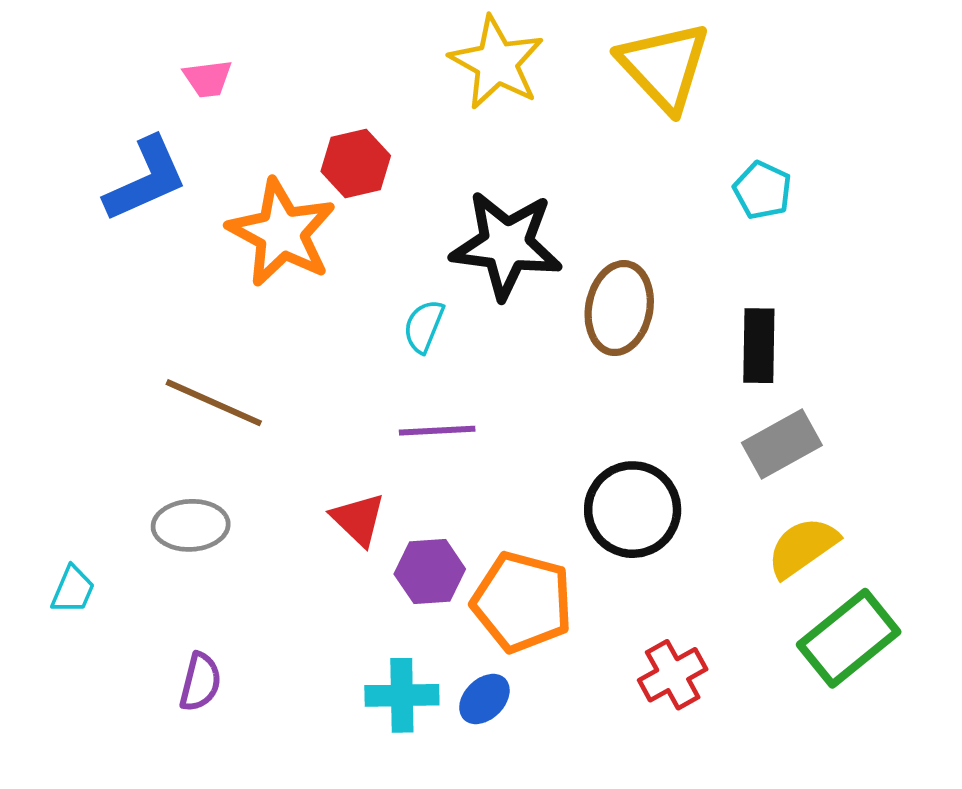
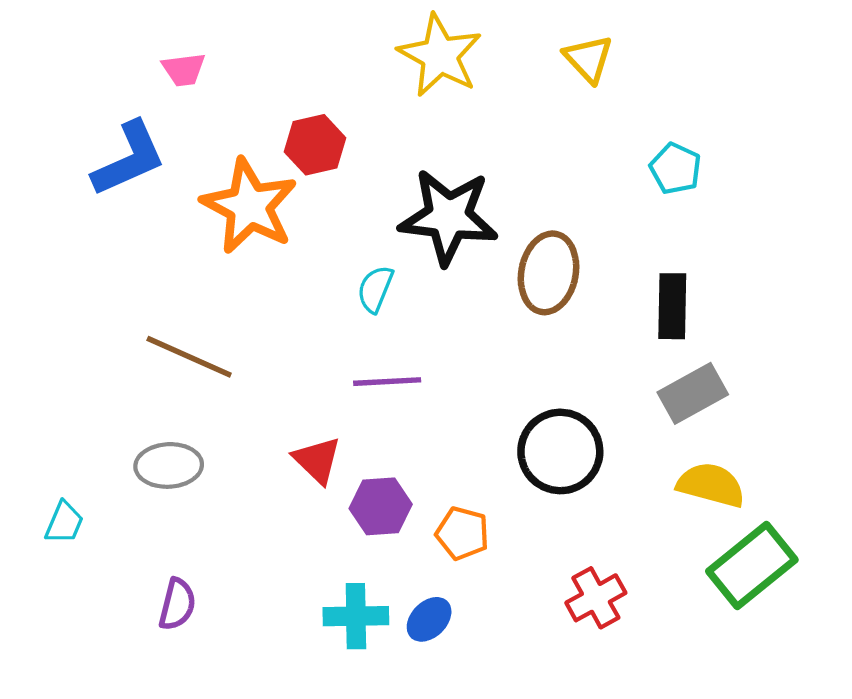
yellow triangle: (664, 66) -> (588, 59), size x0.6
yellow semicircle: (803, 547) -> (711, 485), turned 50
orange pentagon: (522, 602) -> (462, 533), size x0.6

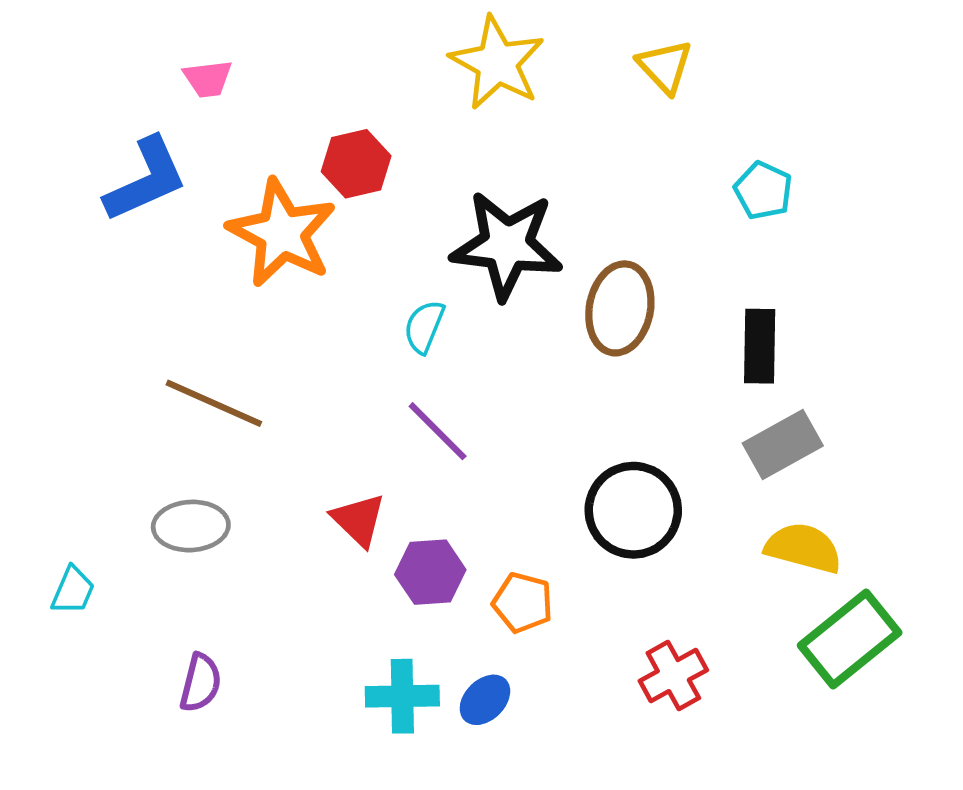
purple line: (387, 382) -> (438, 431), turned 48

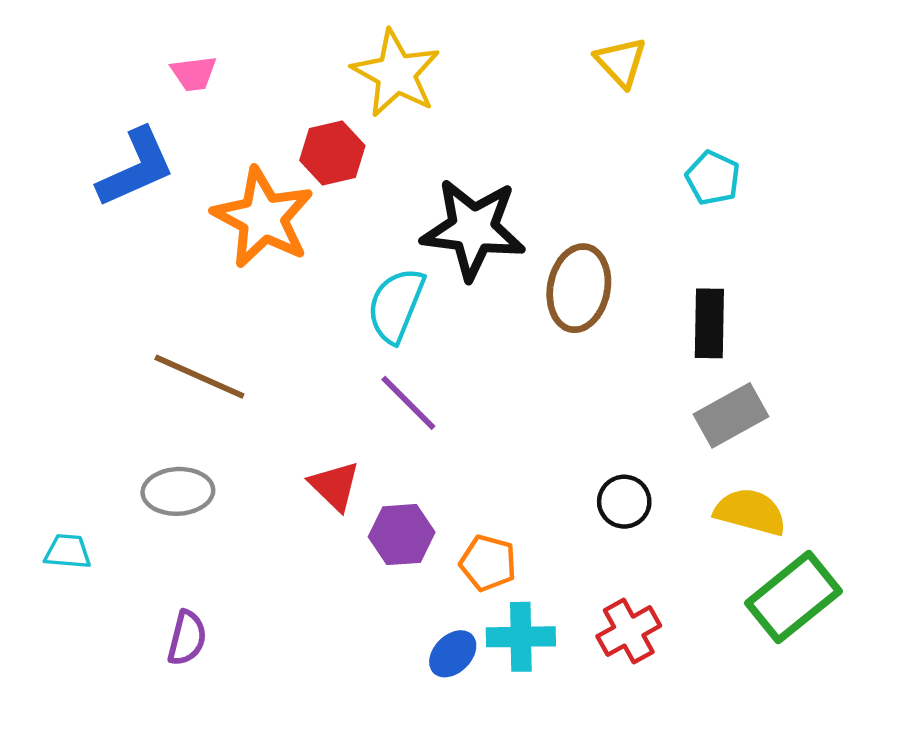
yellow star: (497, 63) -> (396, 73), moved
cyan semicircle: (424, 327) -> (396, 305), size x1.5
black circle: (633, 510) -> (624, 502), moved, size x0.6
cyan trapezoid: (73, 590) -> (68, 552), turned -108
cyan cross: (402, 696) -> (521, 637), moved

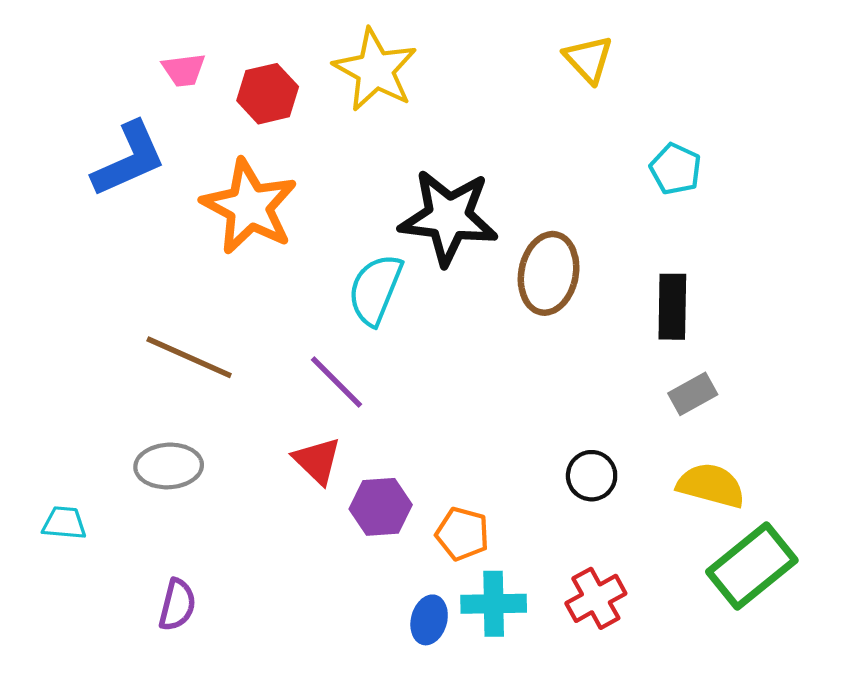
red hexagon: (332, 153) -> (268, 94), moved
purple line: (408, 403) -> (337, 382), moved
gray rectangle: (731, 415) -> (693, 394), size x0.7
blue ellipse: (453, 654) -> (429, 620), turned -30

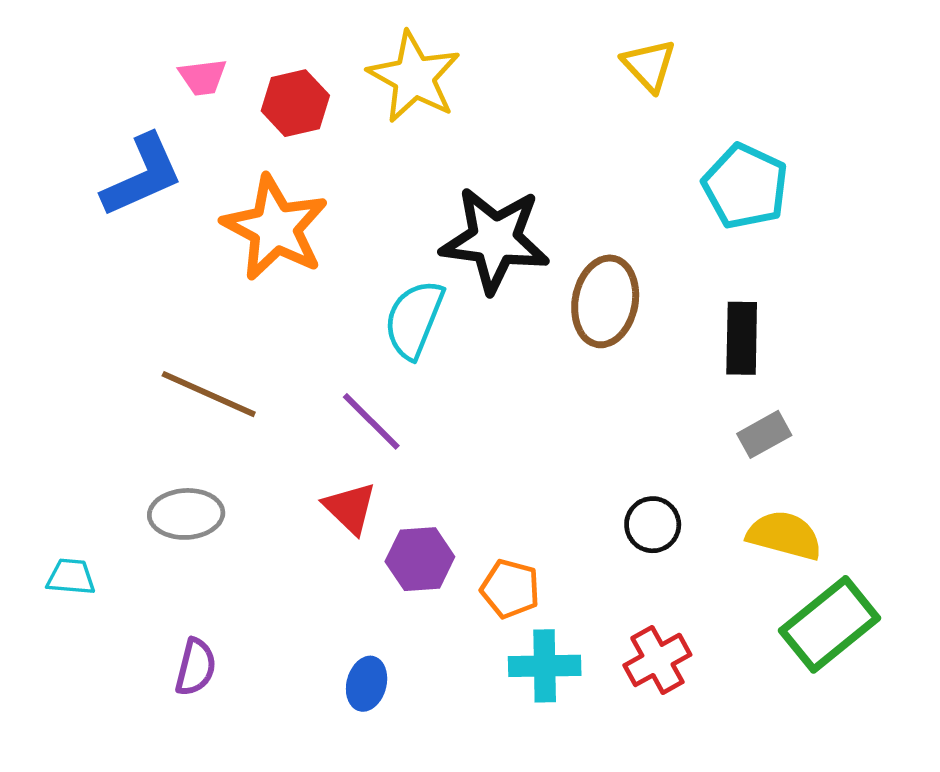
cyan pentagon: (676, 169) -> (745, 186), size x1.5
blue ellipse: (429, 620) -> (367, 684), moved

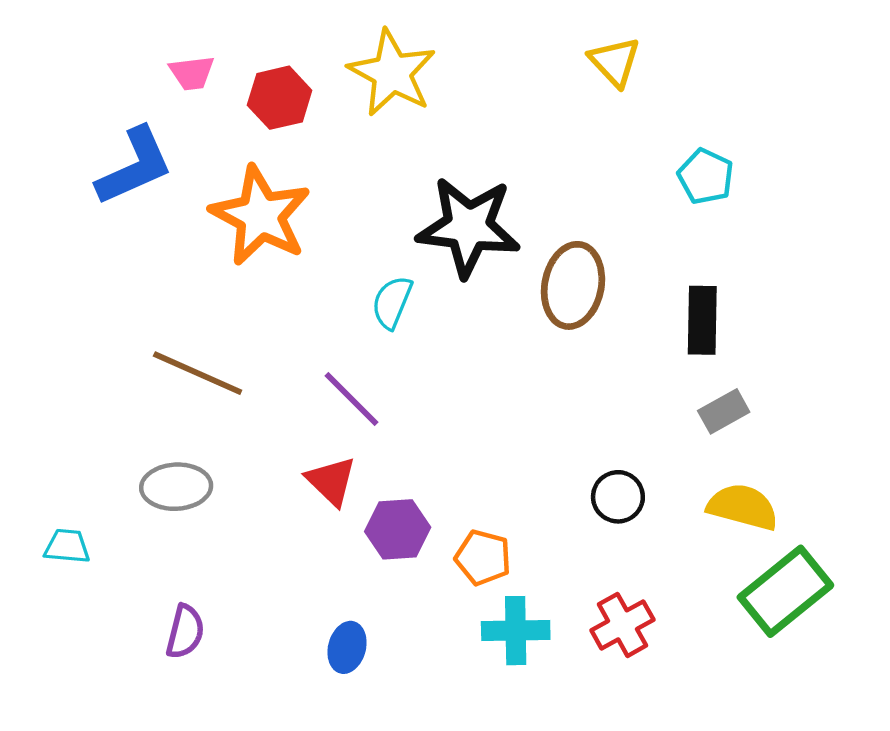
cyan pentagon: (745, 186) -> (706, 176), size x0.7
cyan semicircle: (414, 319) -> (392, 302), size x0.7

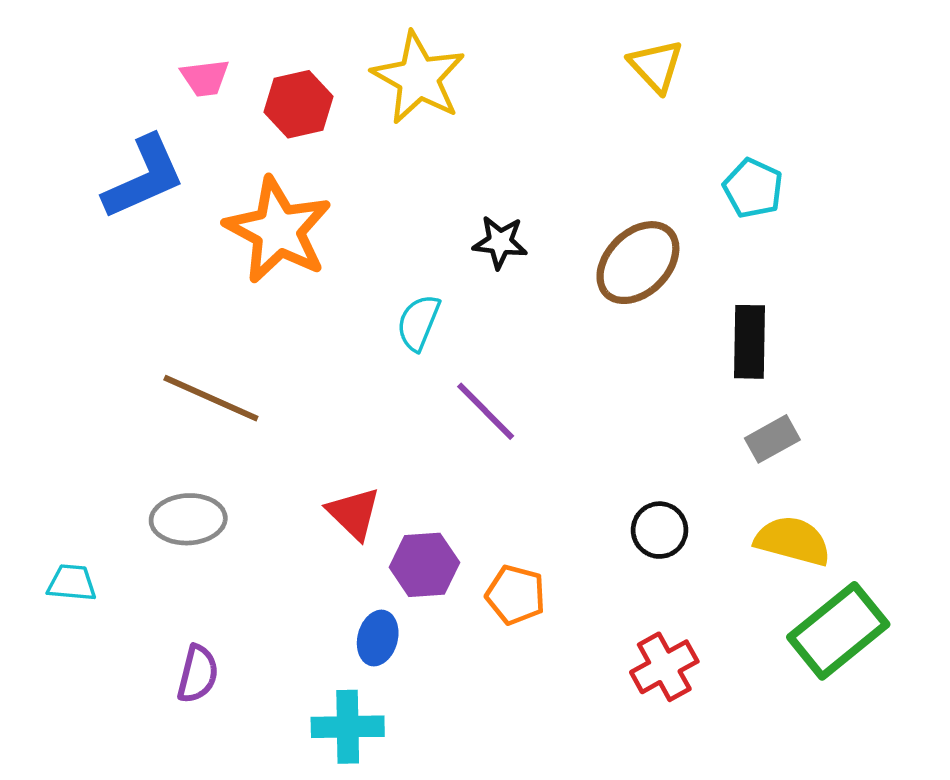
black star: (468, 227) -> (500, 242), size x0.5
brown ellipse: (573, 285) -> (638, 263), moved, turned 34
purple line: (352, 399) -> (486, 411), moved
cyan cross: (516, 631) -> (348, 727), moved
blue ellipse: (347, 647) -> (378, 638), moved

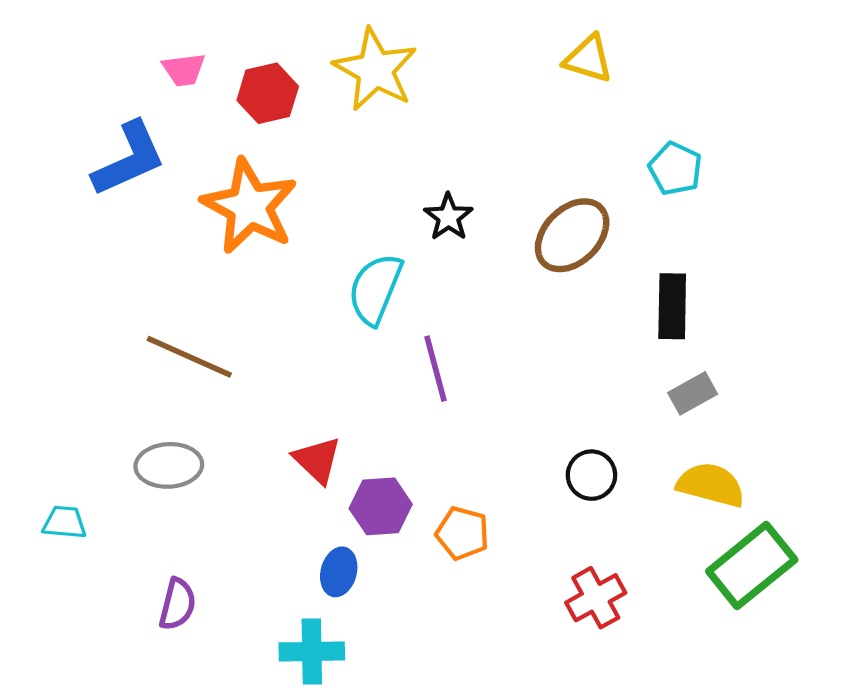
yellow triangle: (656, 66) -> (588, 59), turned -30
black star: (500, 242) -> (448, 217), turned 30
cyan semicircle: (418, 323) -> (375, 289), size x1.4
purple line: (486, 411) -> (436, 369), turned 30

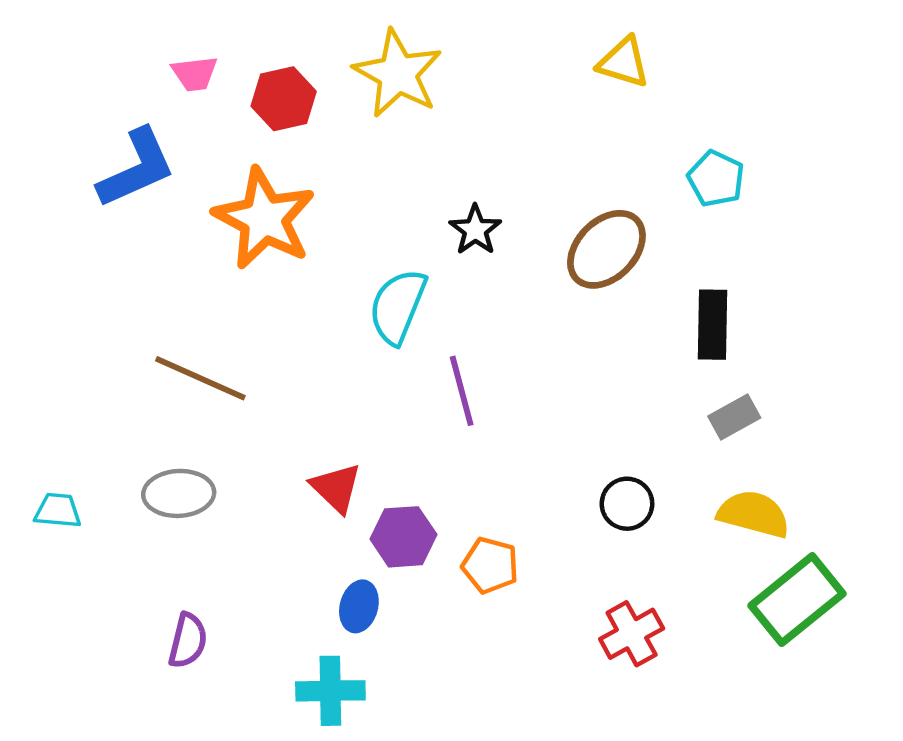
cyan trapezoid: (64, 522) -> (58, 511), moved

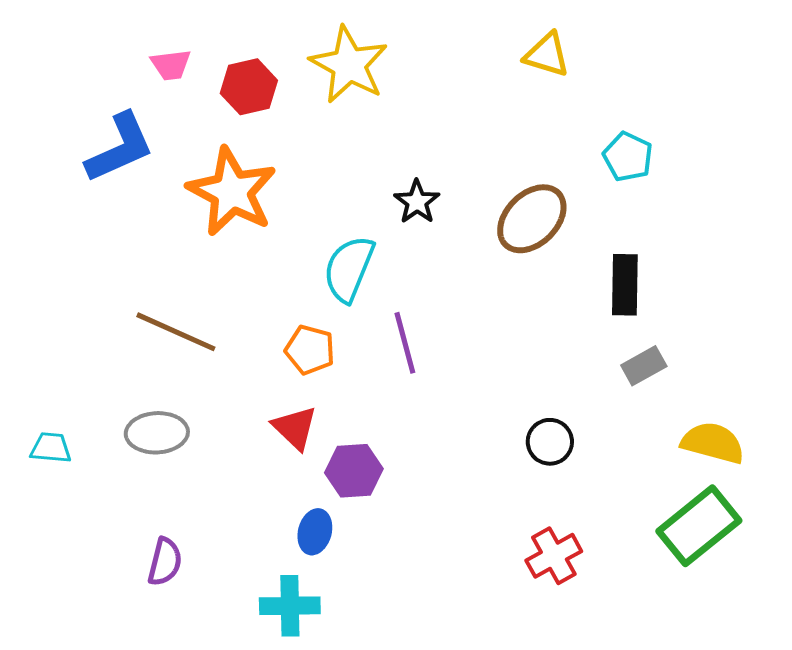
yellow semicircle: (754, 514) -> (713, 443), moved
orange pentagon: (490, 565) -> (310, 350), moved

